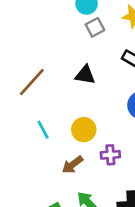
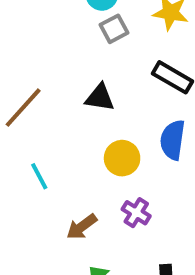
yellow circle: (84, 130) -> (122, 158), moved
purple cross: (110, 155) -> (136, 213), turned 36

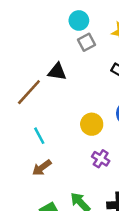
black triangle: (100, 98) -> (57, 72), moved
brown arrow: (82, 227) -> (42, 168), moved

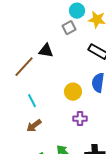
cyan circle: (79, 20) -> (77, 11), moved
purple cross: (101, 159) -> (80, 119), turned -32

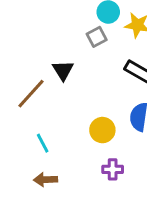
black triangle: (46, 51) -> (63, 70), turned 49
brown arrow: (34, 126) -> (46, 180), turned 35

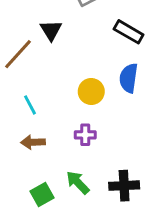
purple cross: (113, 169) -> (85, 135), moved

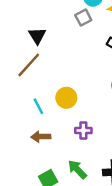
black triangle: (51, 30) -> (37, 36), moved
yellow circle: (91, 92) -> (66, 98), moved

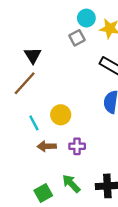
brown arrow: (41, 137) -> (47, 146), moved

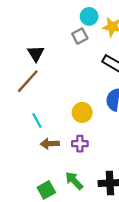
yellow circle: (61, 115) -> (82, 112), moved

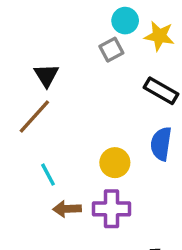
purple cross: (80, 144) -> (111, 209), size x1.5

